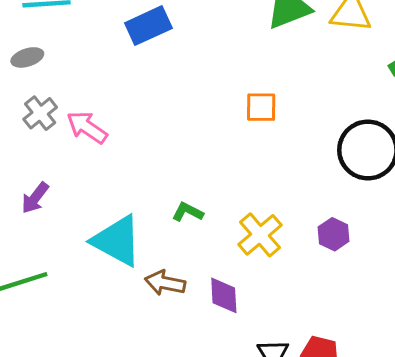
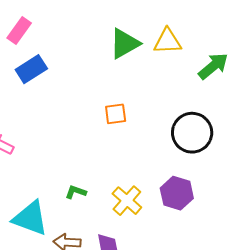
purple hexagon: (333, 234) -> (177, 193), size x1.5

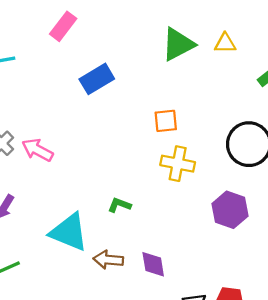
yellow triangle: (168, 41) -> (225, 43), size x0.7
blue rectangle: (31, 69) -> (97, 79), moved
yellow cross: (127, 201) -> (178, 164), moved, turned -32

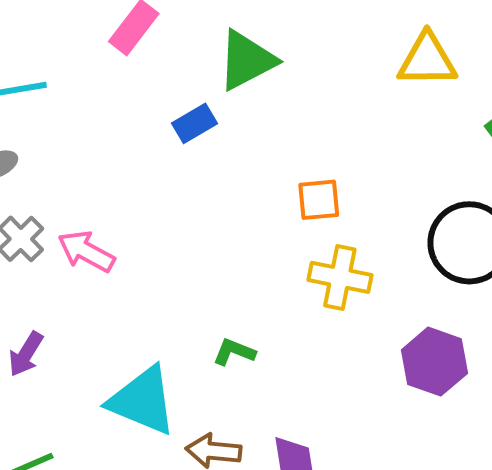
yellow triangle: (225, 43) -> (427, 60), size x1.5
green triangle: (178, 44) -> (247, 60), moved
blue rectangle: (97, 79) -> (194, 123), size x0.7

